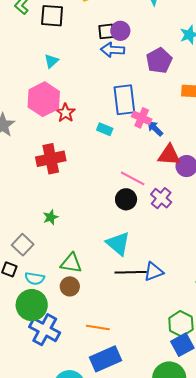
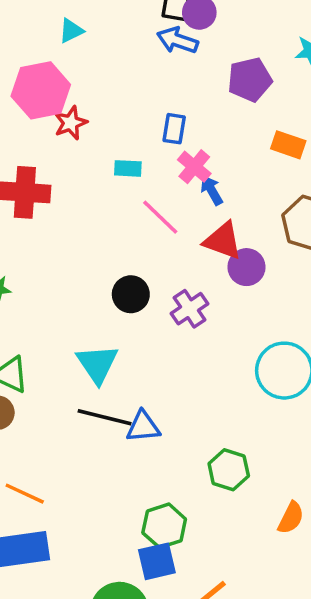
blue rectangle: (124, 100) -> (174, 129), size x0.6
cyan rectangle: (105, 129) -> (128, 168), turned -35
pink line: (133, 178) -> (160, 217), moved

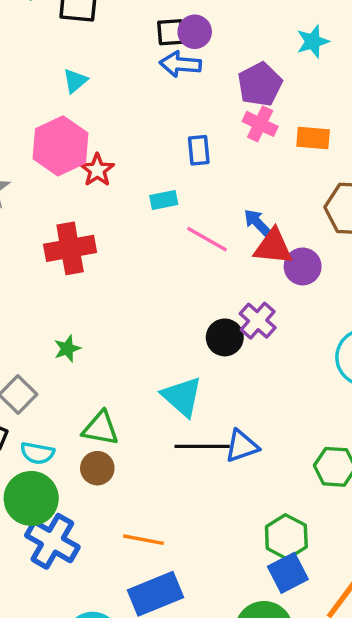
pink cross: (194, 167) -> (260, 124), moved
blue arrow: (212, 190) -> (257, 222), moved
black circle: (131, 294) -> (225, 337), moved

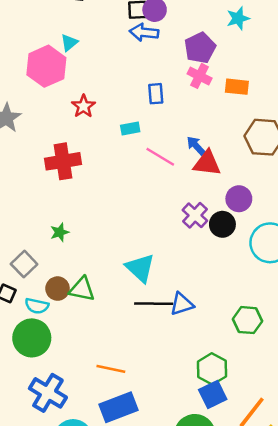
pink hexagon: (61, 146) -> (46, 66), moved
purple circle: (303, 266) -> (239, 199), moved
black circle: (225, 337) -> (222, 224), moved
brown circle: (97, 468) -> (58, 289), moved
blue cross: (52, 541) -> (48, 393), moved

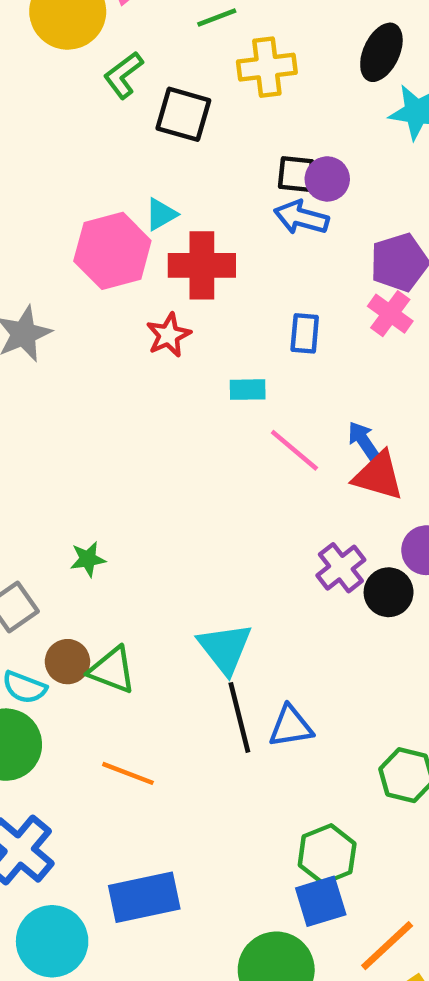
red cross: (63, 161) -> (202, 265), moved
black line: (154, 304) -> (239, 717), turned 66
orange line: (111, 369) -> (128, 773), moved

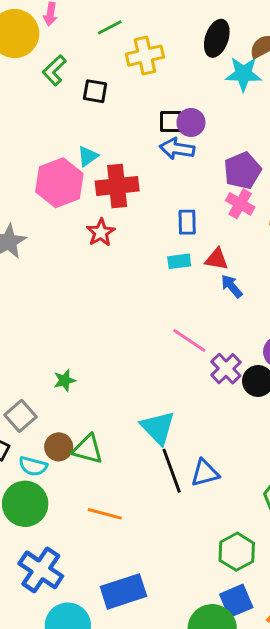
black square: (183, 114) -> (95, 91), size x0.7
cyan rectangle: (248, 390) -> (179, 261), moved
pink line: (294, 450) -> (189, 340), moved
red triangle: (378, 476) -> (217, 259), moved, size x0.7
blue square: (321, 901) -> (236, 601), moved

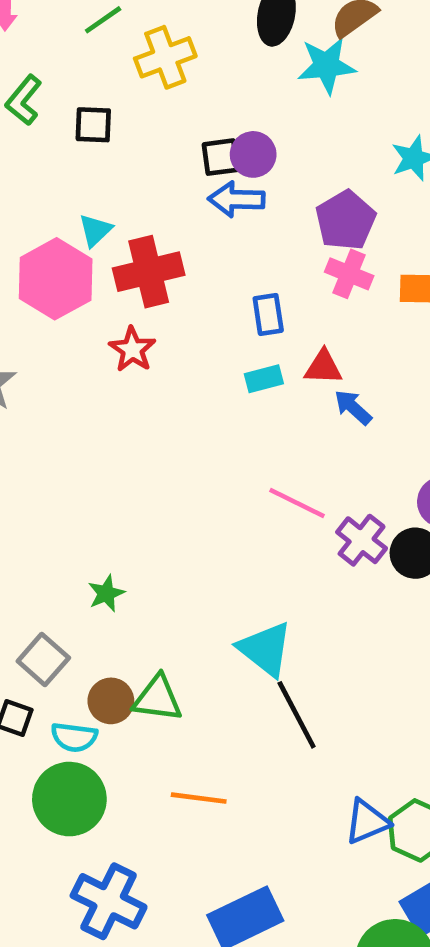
blue triangle: (205, 473) -> (367, 822), moved

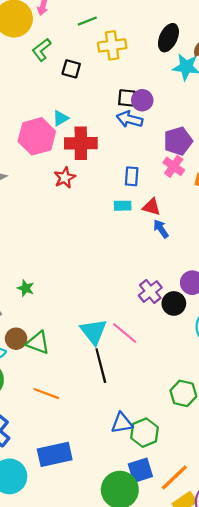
pink line: (297, 503) -> (125, 333), moved
green star: (106, 593) -> (26, 288), turned 30

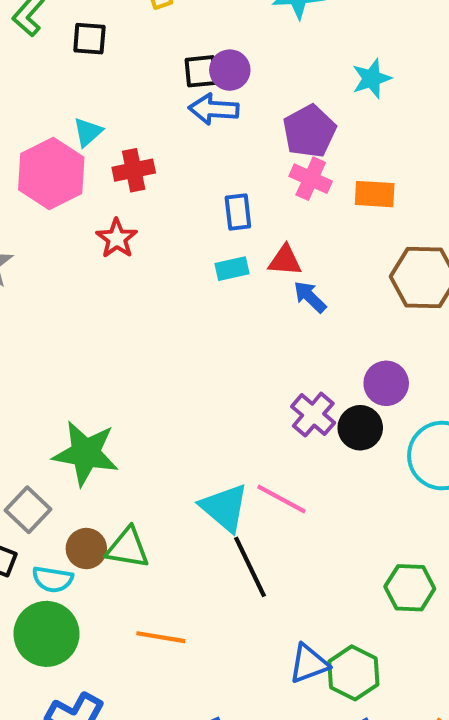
red cross: (81, 143) -> (134, 170), size x0.7
green star: (26, 288) -> (86, 453), size x2.0

